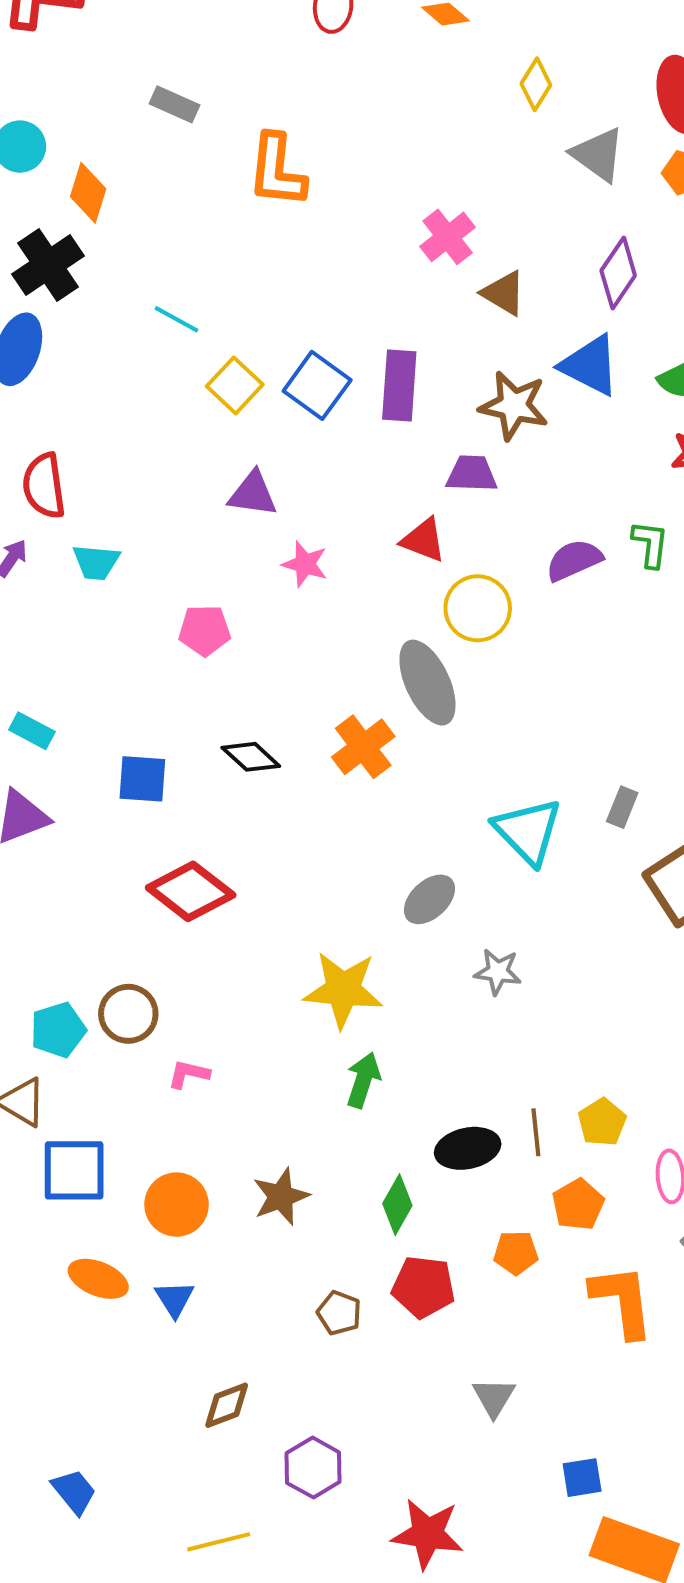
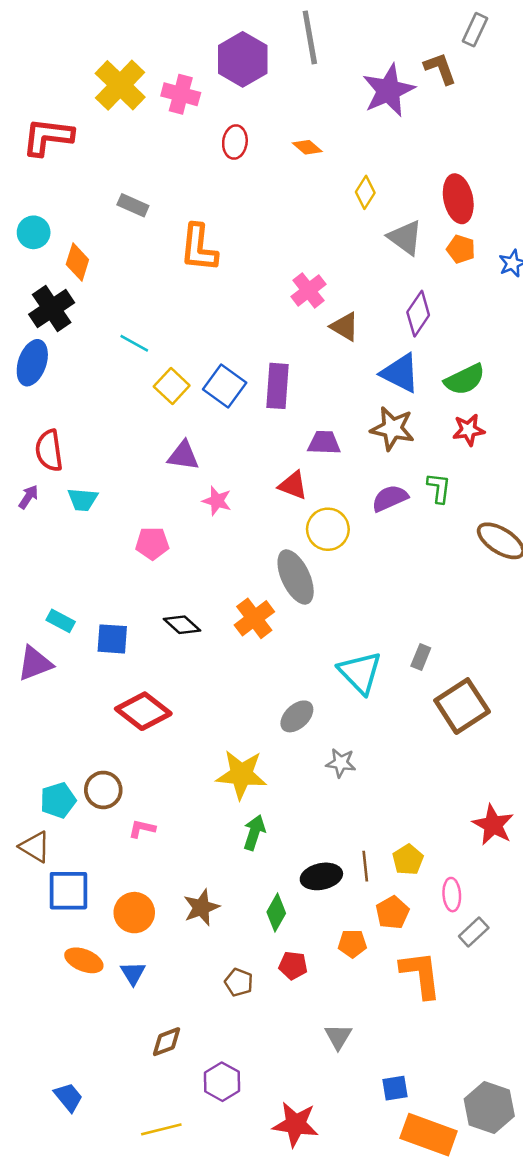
brown star: (514, 406) -> (392, 429), moved
cyan rectangle: (32, 731) -> (61, 621), moved
red pentagon: (423, 1287) -> (293, 966), size x0.7

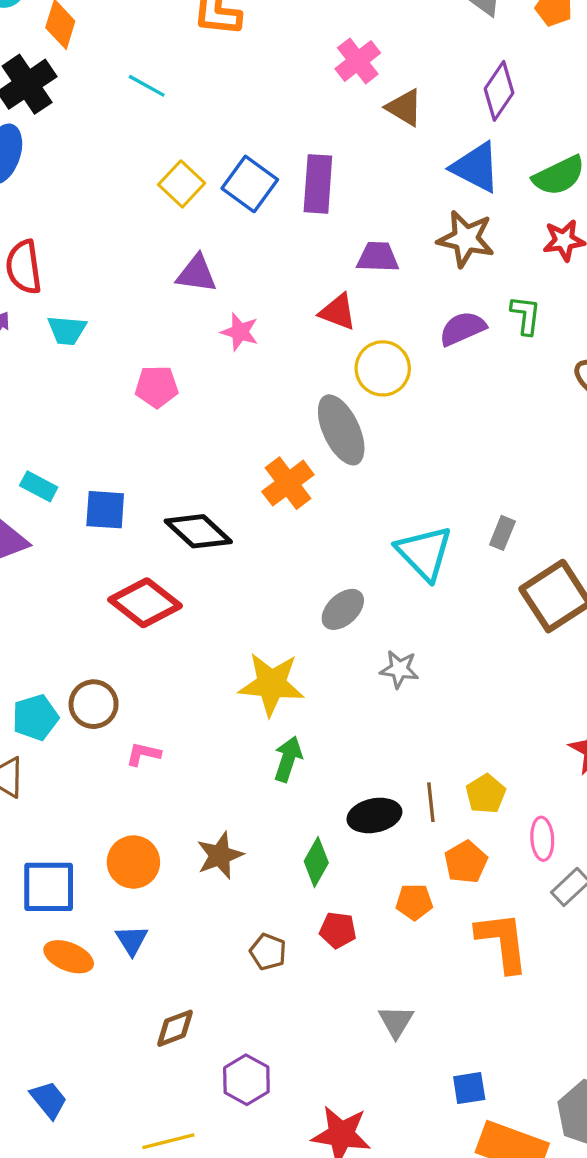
cyan line: (134, 343) -> (147, 86), moved
black diamond: (182, 625) -> (198, 531), moved, size x1.4
blue square: (68, 891) -> (49, 887), moved
orange ellipse: (84, 960) -> (69, 957), moved

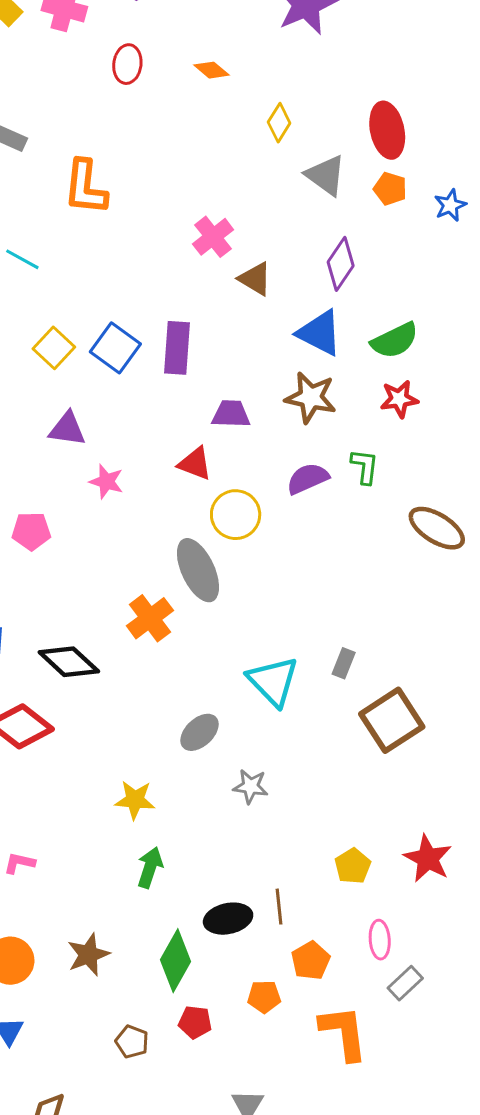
yellow star: (271, 684) -> (135, 800), size x0.7
yellow pentagon: (486, 794) -> (353, 866), moved
green diamond: (316, 862) -> (175, 961), size x1.4

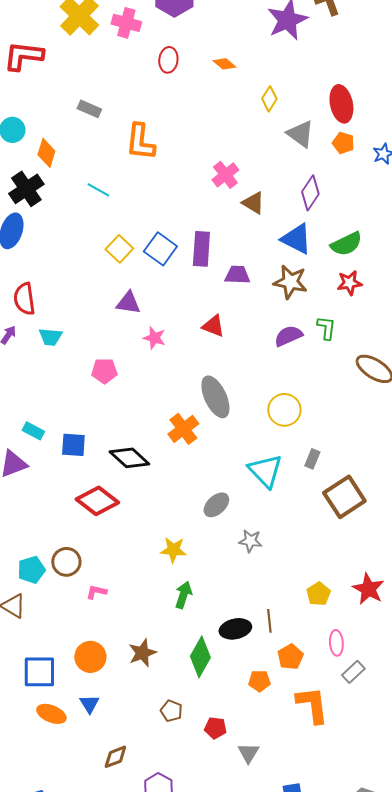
purple trapezoid: (231, 414) -> (237, 275), moved
yellow circle: (236, 515) -> (284, 410), moved
red pentagon: (195, 1022) -> (215, 728), moved

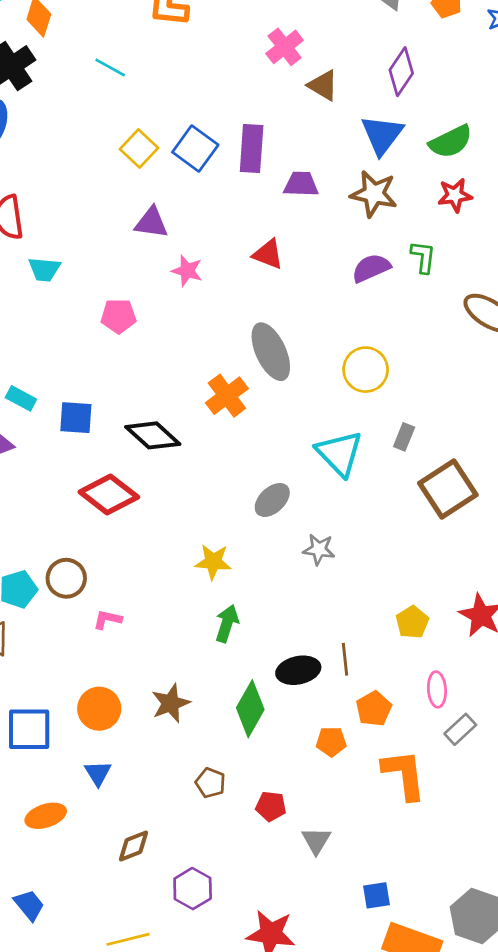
blue triangle: (296, 239) -> (382, 135), turned 40
orange ellipse: (51, 714) -> (46, 816), moved, turned -40

